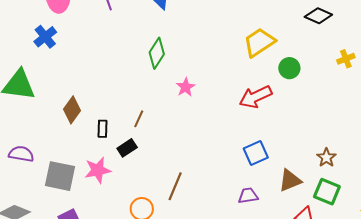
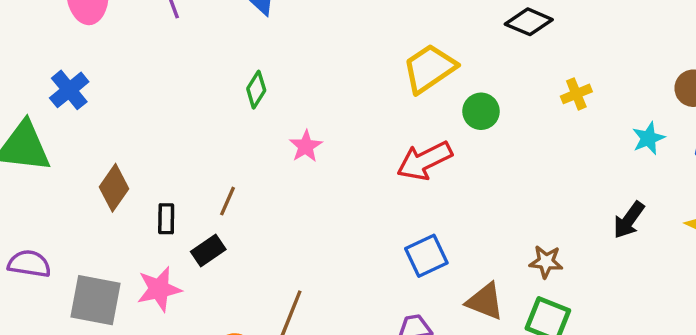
blue cross: (45, 37) -> (69, 90), moved
green diamond: (157, 53) -> (256, 90), size x0.7
brown star: (326, 158) -> (546, 262), turned -30
brown triangle: (290, 180) -> (485, 301), turned 45

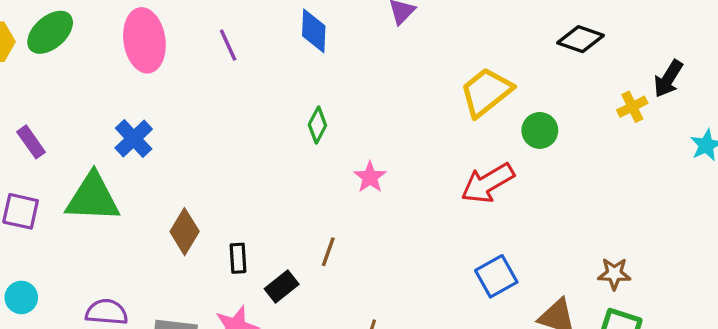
brown line: (227, 201) -> (328, 252), moved
black arrow: (629, 220) -> (668, 79), moved

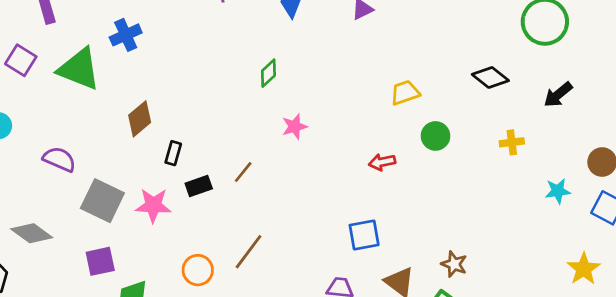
black arrow: (668, 79) -> (558, 95), moved
yellow trapezoid: (486, 92) -> (405, 93), size x0.7
red arrow: (488, 183) -> (382, 162), size x0.6

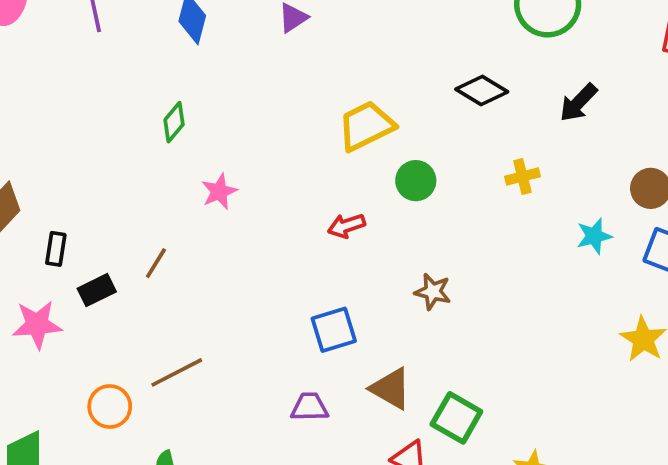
yellow trapezoid: (405, 93) -> (366, 126), size x1.4
brown line: (248, 252) -> (177, 372), turned 33
brown star: (454, 264) -> (433, 292), moved

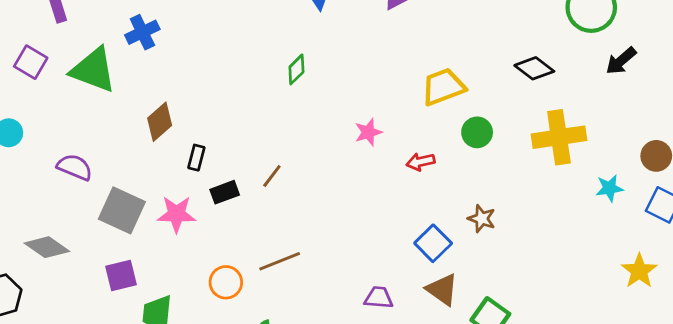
black arrow: (578, 103) -> (621, 61), moved
yellow cross: (522, 176) -> (559, 137), size x2.0
pink star: (219, 192) -> (368, 132), moved
blue square: (334, 330) -> (433, 243), moved, turned -33

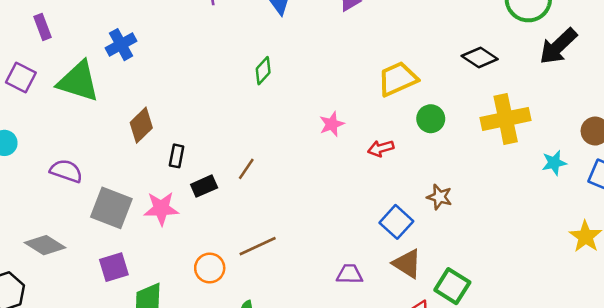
black arrow: (621, 61) -> (558, 46), size x1.4

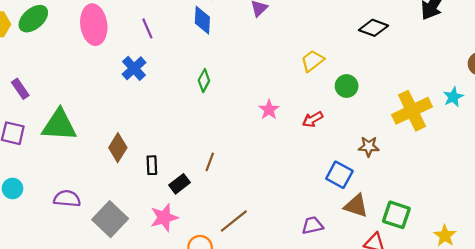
blue cross: (121, 45) -> (134, 68), moved
yellow trapezoid: (398, 79) -> (312, 61), size x0.7
yellow cross: (506, 119) -> (412, 111), moved
gray square: (111, 208) -> (110, 219), turned 36
pink star: (161, 208) -> (164, 217), moved

